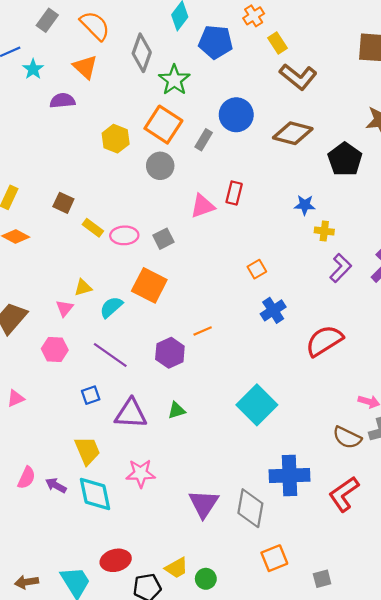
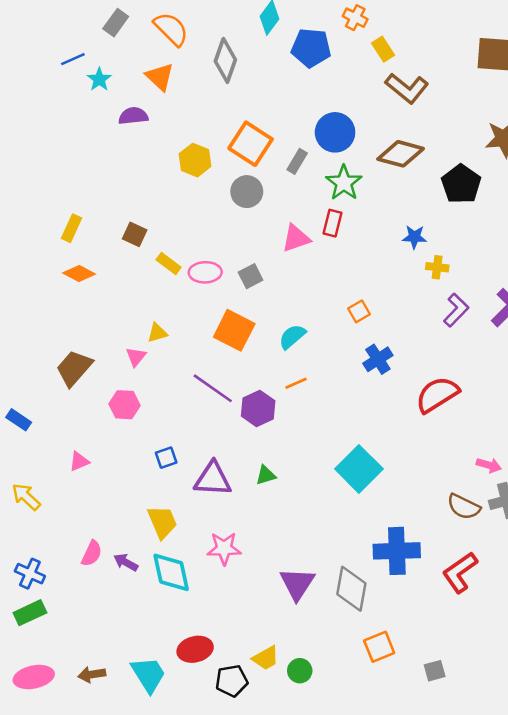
orange cross: (254, 16) -> (355, 18), turned -30
green star: (174, 80) -> (344, 183), moved
cyan semicircle: (111, 307) -> (292, 337), moved
purple line: (110, 355) -> (213, 388), moved

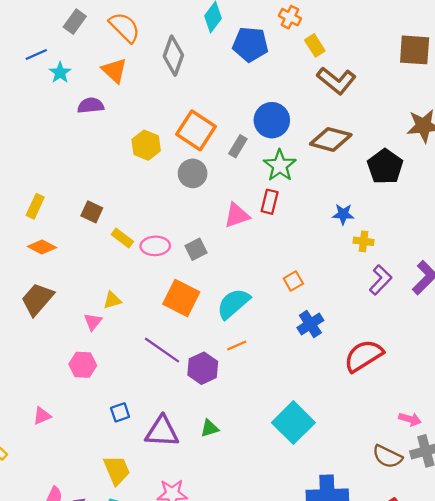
cyan semicircle: (292, 337) -> (233, 304), size x1.4
brown trapezoid: (74, 368) -> (37, 299), moved

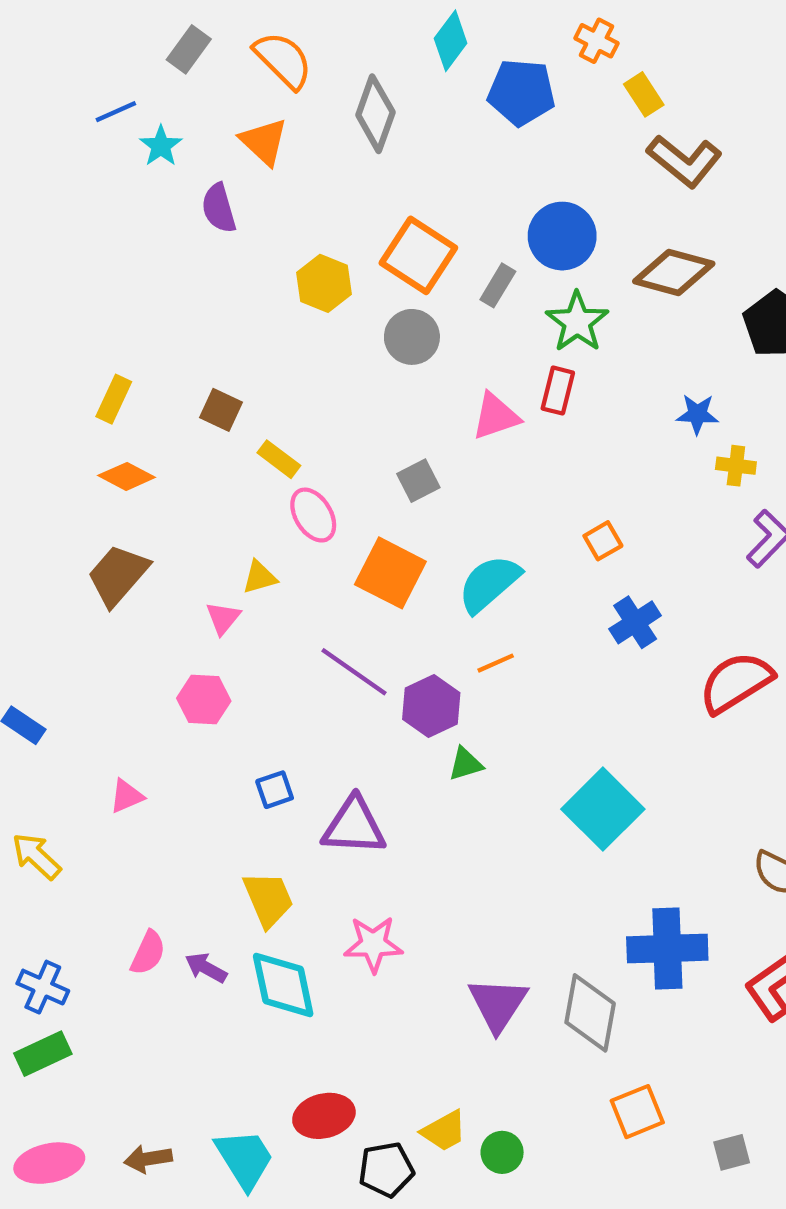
purple semicircle: (91, 105) -> (219, 208), turned -100
pink ellipse: (155, 246) -> (313, 515), moved, turned 60
green triangle: (210, 428) -> (466, 764), moved

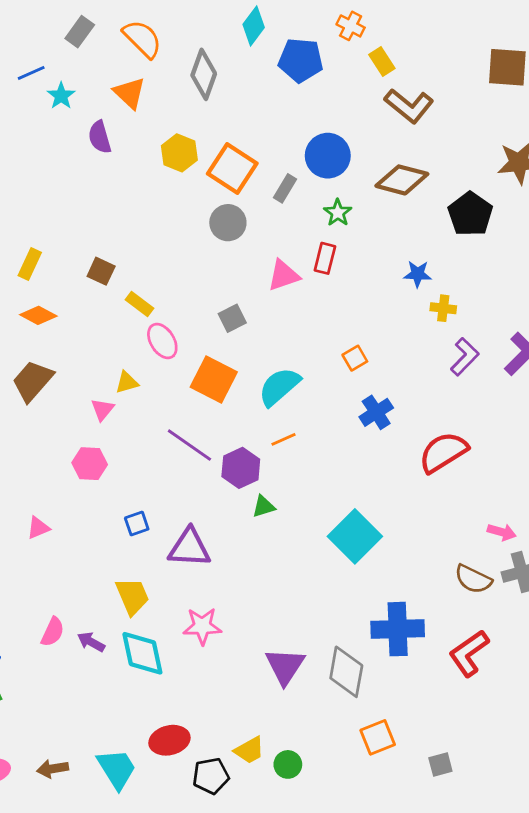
yellow hexagon: (324, 283) -> (179, 153), moved
green star: (577, 322) -> (338, 213), size x0.7

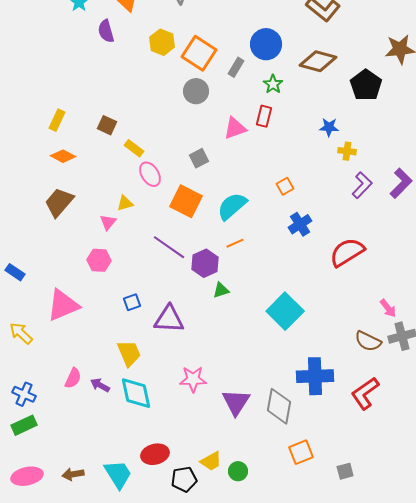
pink triangle: (38, 528) -> (63, 305), size x2.0
pink arrow: (502, 532) -> (388, 308), turned 36
pink star: (202, 626) -> (193, 379), moved

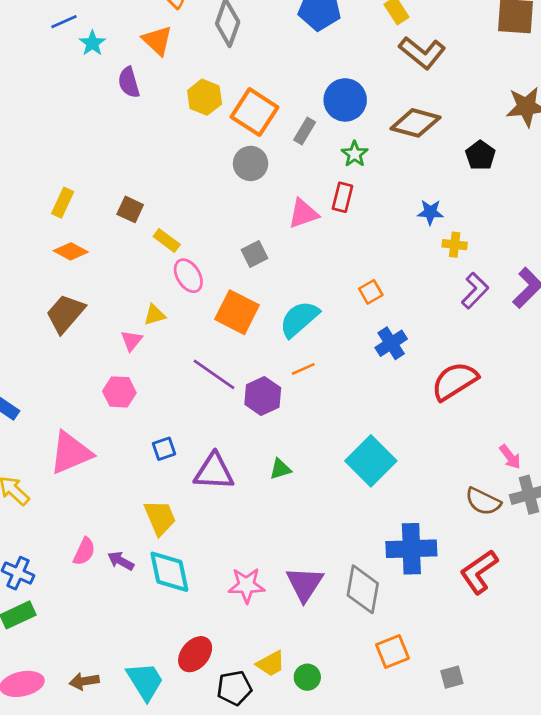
black pentagon: (366, 85) -> (480, 155), size x0.7
green triangle: (221, 290) -> (280, 469), moved
pink star: (193, 379) -> (246, 585), moved
red ellipse: (155, 454) -> (195, 654), turned -36

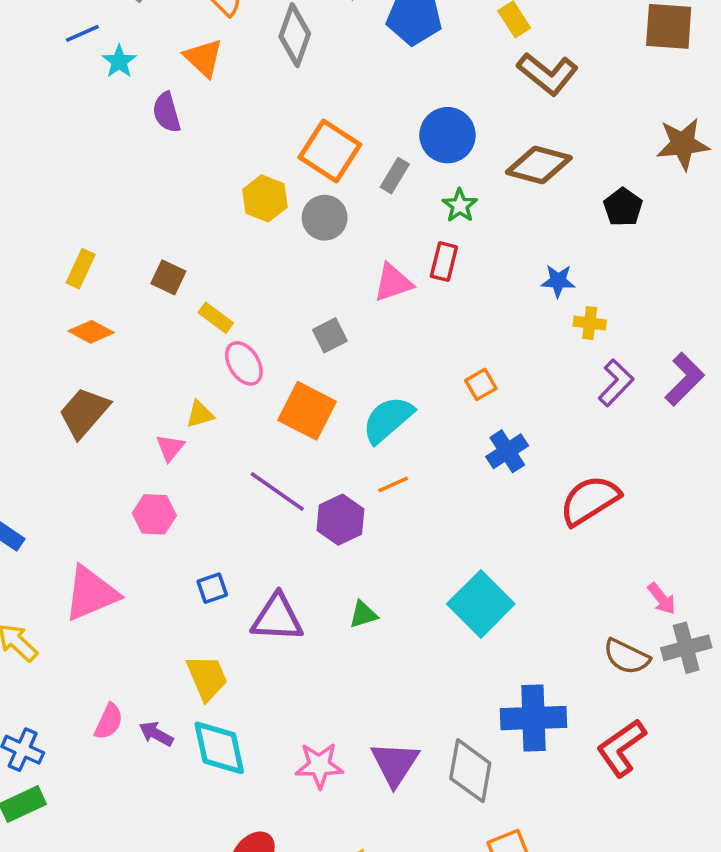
yellow hexagon: (205, 97) -> (265, 198), moved

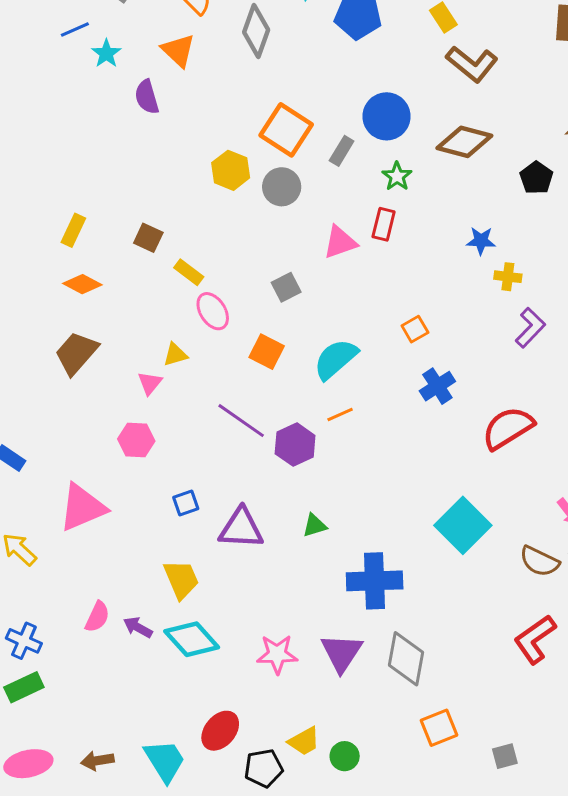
orange square: (307, 411) -> (267, 352), size x0.7
cyan square: (481, 604) -> (463, 525), moved
blue cross: (534, 718) -> (375, 581), moved
cyan diamond: (219, 748) -> (192, 639), turned -30

